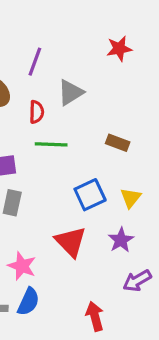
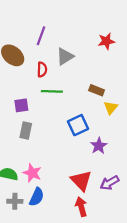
red star: (119, 49) -> (106, 41), moved
yellow triangle: (131, 198) -> (111, 108), moved
purple star: (121, 240) -> (99, 146), moved
red triangle: (71, 242) -> (81, 181), moved

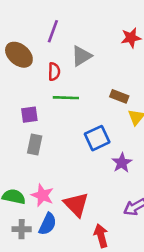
red triangle: (81, 181) -> (76, 204), moved

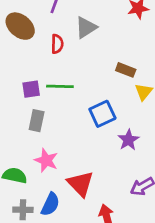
green line: (66, 98) -> (60, 86), moved
pink star: (42, 195) -> (46, 160), moved

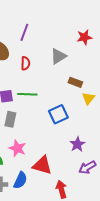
gray triangle: (86, 27) -> (58, 56), moved
purple star: (128, 140) -> (77, 144), moved
red triangle: (80, 184) -> (42, 165), turned -30

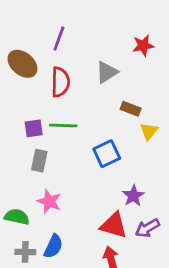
red semicircle: (25, 63) -> (60, 82), size x1.5
red triangle: (42, 165) -> (114, 225), moved

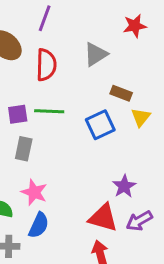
blue square: (107, 154) -> (100, 125), moved
blue semicircle: (53, 246) -> (39, 225), moved

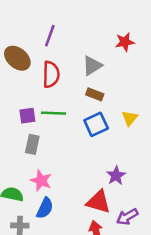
brown rectangle: (121, 93) -> (95, 94), moved
purple arrow: (139, 221) -> (127, 217), moved

